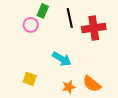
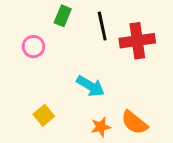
pink circle: (31, 25) -> (33, 47), moved
yellow square: (30, 79) -> (44, 115), turned 32

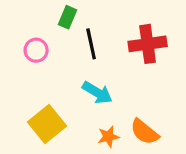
black line: (102, 26) -> (91, 44), moved
yellow square: (44, 115) -> (47, 124), size x1.6

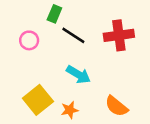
black line: (91, 44) -> (73, 35), turned -45
orange star: (108, 137) -> (70, 110), moved

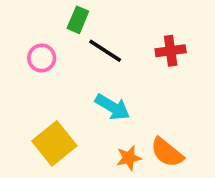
red cross: (119, 35) -> (171, 51), size x0.7
orange star: (70, 110) -> (129, 158), moved

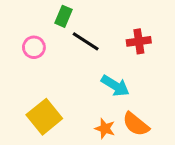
cyan arrow: (112, 107) -> (115, 86), moved
orange star: (129, 158) -> (105, 129), turned 30

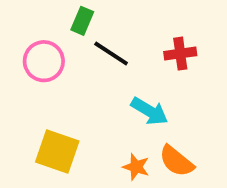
pink circle: (34, 47) -> (44, 61), size x1.4
yellow square: (44, 117) -> (57, 152), turned -32

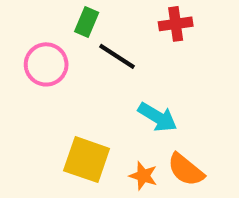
red cross: (180, 54) -> (176, 24), moved
yellow square: (57, 152) -> (87, 160), moved

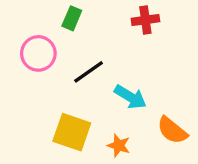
black line: (117, 56) -> (89, 72), moved, turned -68
orange semicircle: (186, 170) -> (172, 130), moved

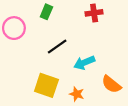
pink circle: (38, 53) -> (14, 28), moved
cyan arrow: (130, 97) -> (84, 63), turned 126

